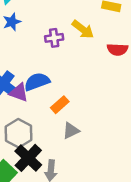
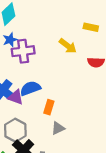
purple cross: (54, 38) -> (23, 51), moved, size x1.5
orange rectangle: (60, 105) -> (49, 107), turned -32

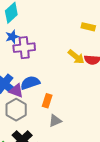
yellow arrow: (68, 46) -> (76, 57), moved
gray hexagon: (15, 130) -> (16, 110), moved

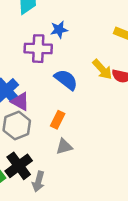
blue star: (12, 37) -> (59, 30), moved
blue semicircle: (30, 83) -> (66, 80), moved, turned 48

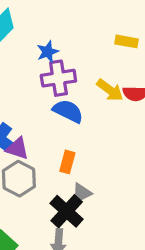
purple cross: (38, 49) -> (58, 78), moved
black cross: (19, 166) -> (67, 211), moved

